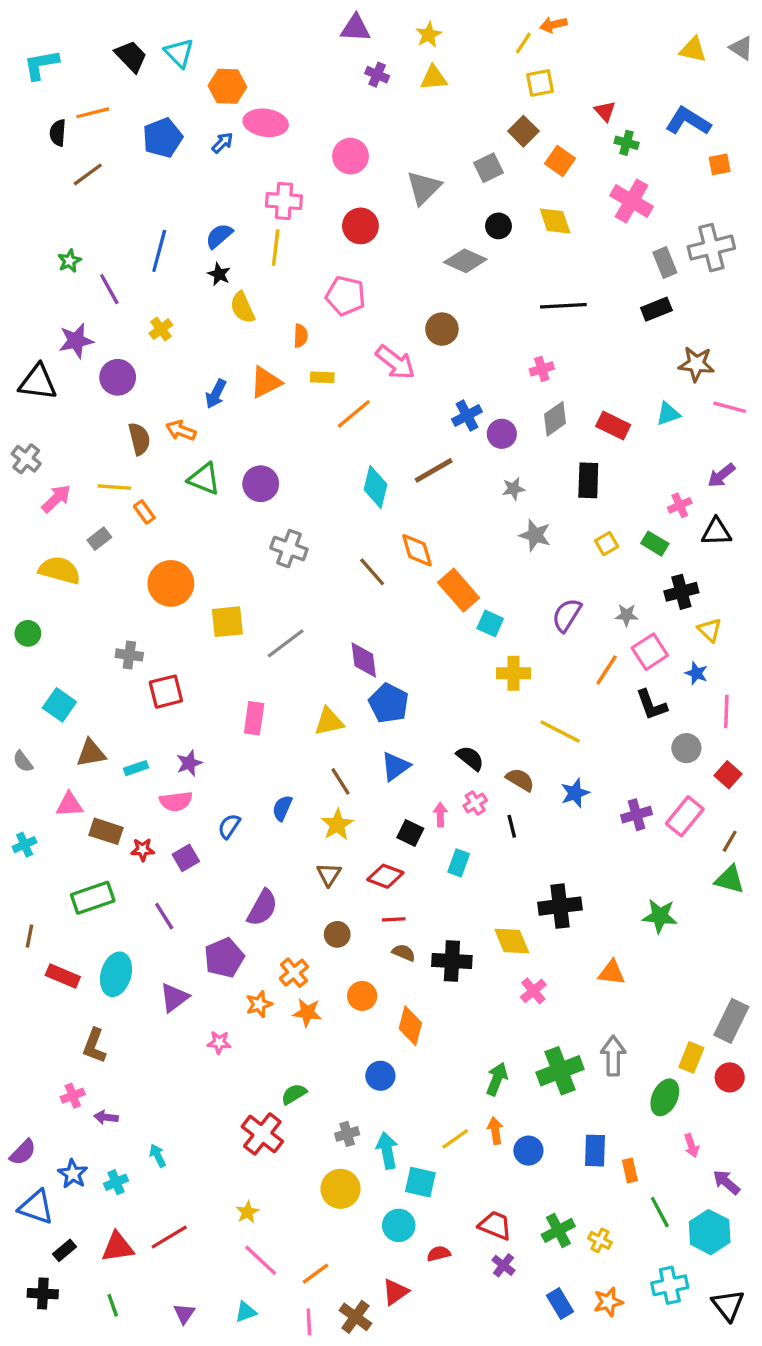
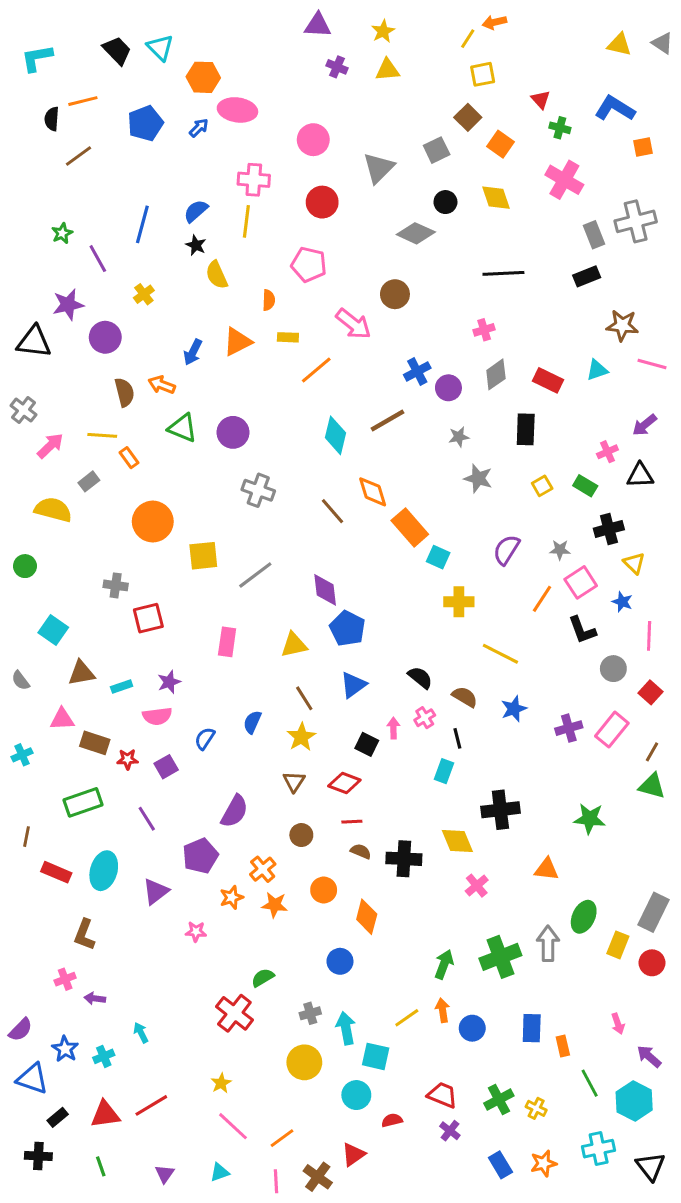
cyan rectangle: (459, 863) -> (444, 771), moved
green ellipse: (665, 1097) -> (584, 917), moved

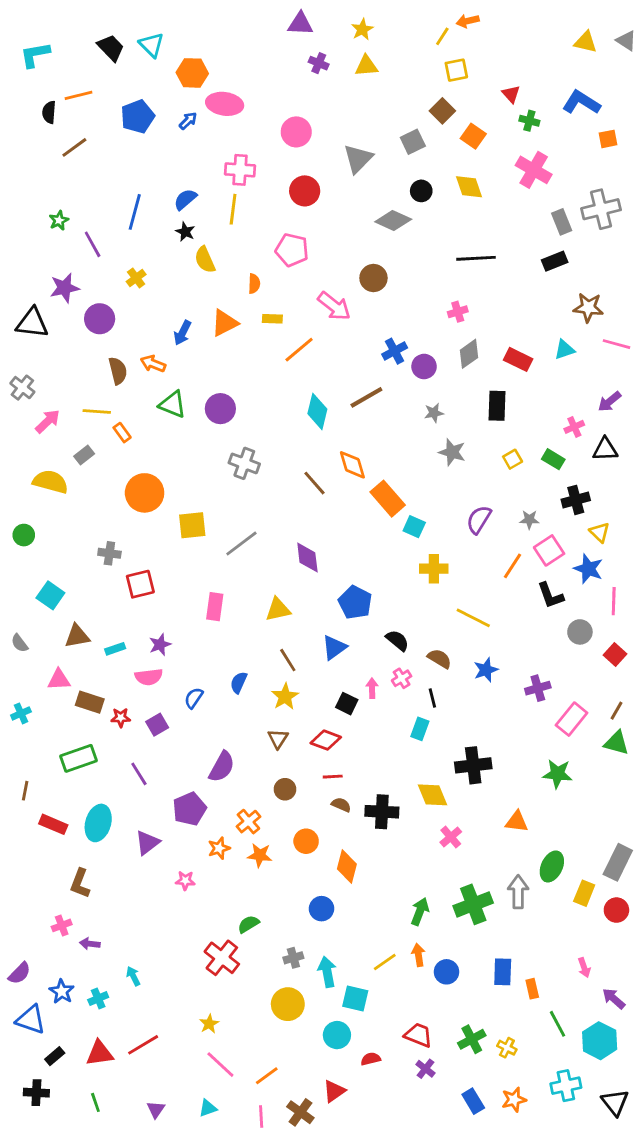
blue star: (622, 602) -> (588, 569), size x1.5
blue pentagon: (347, 628) -> (355, 602), moved
pink rectangle: (612, 730) -> (572, 719), moved

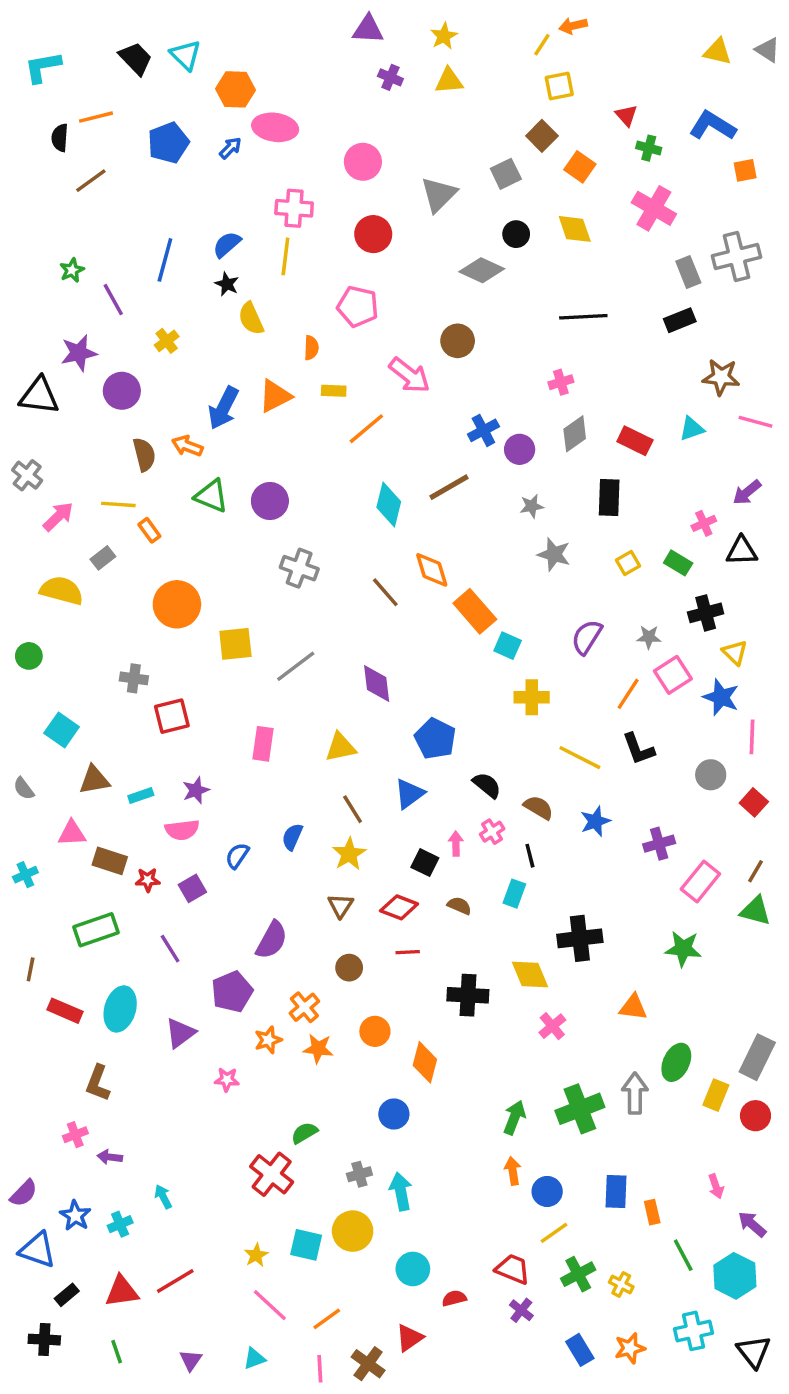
blue arrow: (182, 333) -> (223, 408), size x1.4
black L-shape: (550, 595) -> (638, 749), moved
brown semicircle: (341, 805) -> (459, 906), moved
yellow line: (385, 962) -> (554, 1233), moved
cyan square: (355, 999) -> (306, 1245), moved

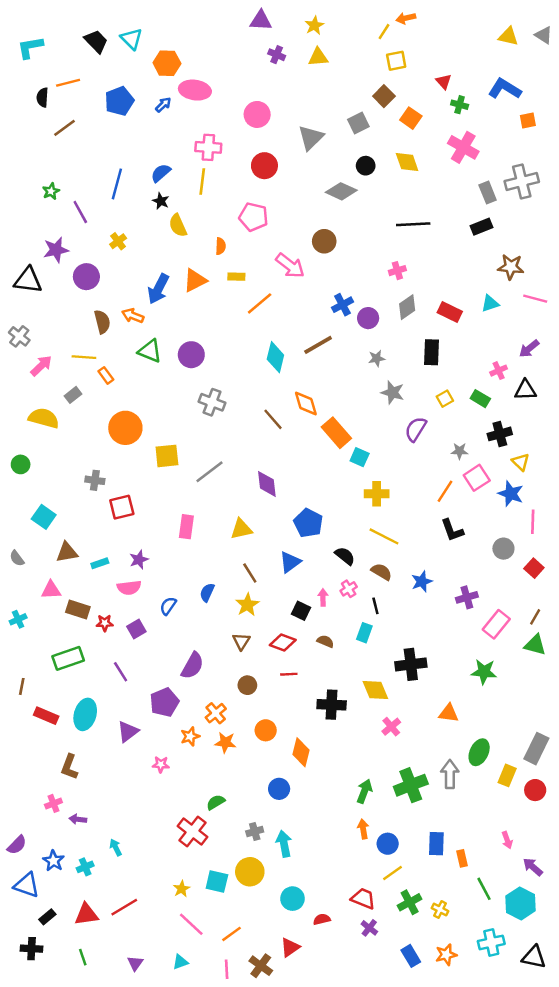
purple semicircle: (587, 637) -> (416, 429), moved
yellow line: (580, 758) -> (384, 536), moved
black triangle: (754, 1352) -> (534, 957), turned -40

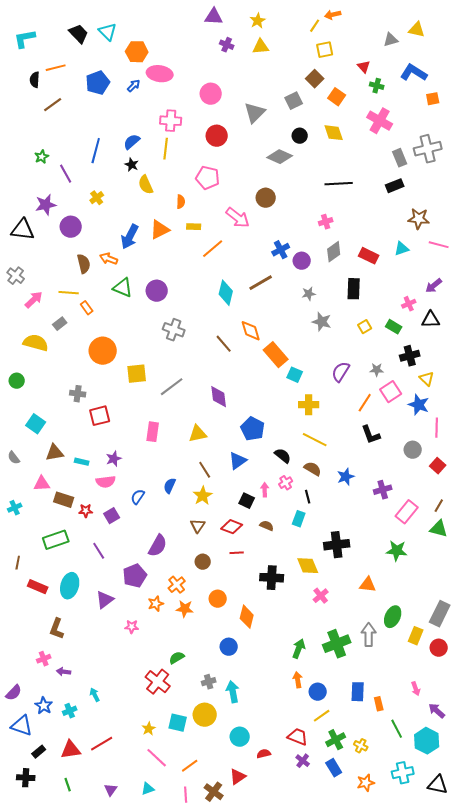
gray triangle: (544, 35) -> (391, 40), moved, turned -49
purple semicircle: (416, 429) -> (341, 372), moved
cyan rectangle: (100, 563) -> (82, 462), turned 32
blue rectangle: (411, 956) -> (334, 768), moved

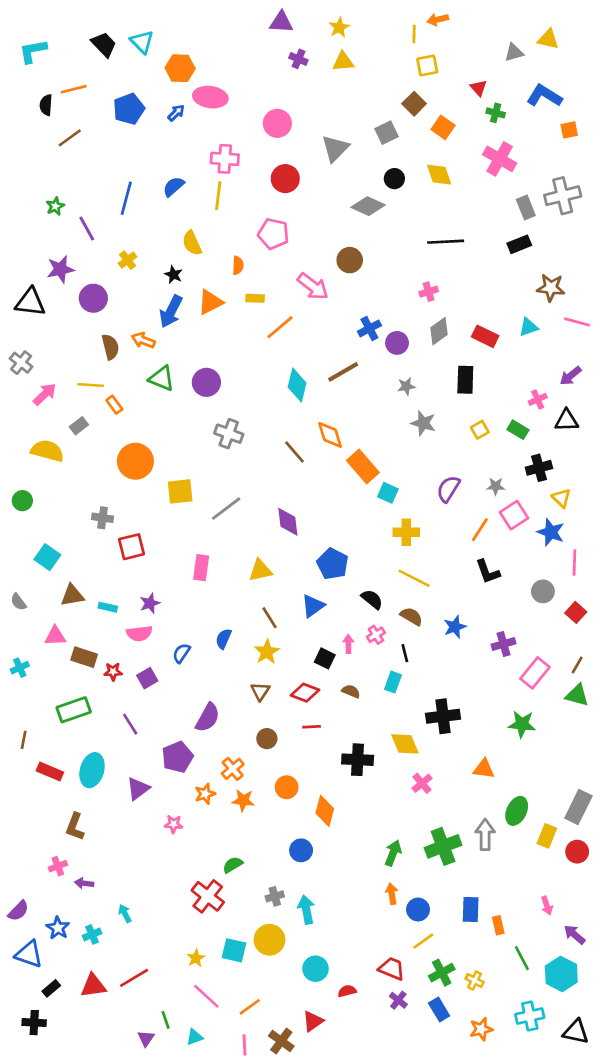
yellow line: (315, 26) -> (414, 34), turned -32
black star: (132, 165) -> (174, 275), moved
green line: (68, 785) -> (166, 1020), moved

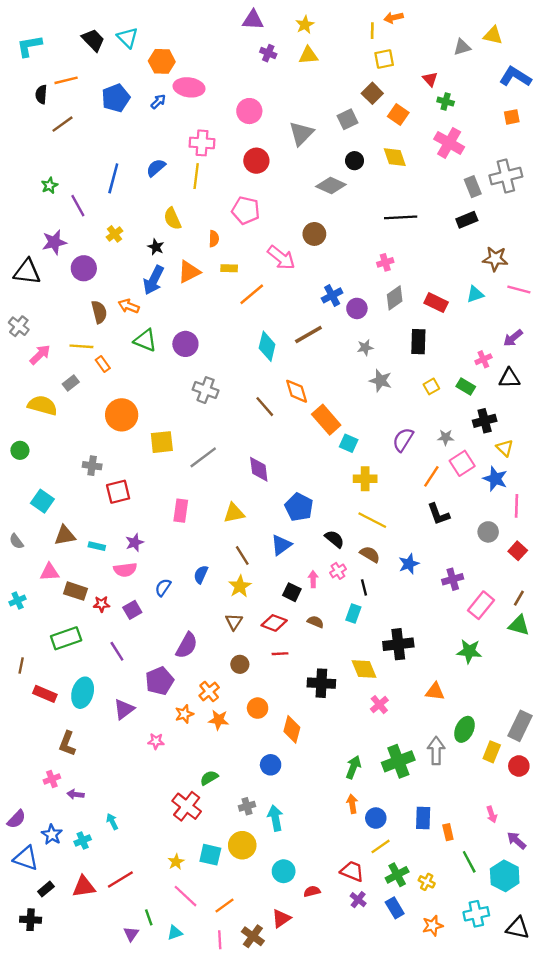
blue L-shape: (544, 96) -> (515, 77), moved

